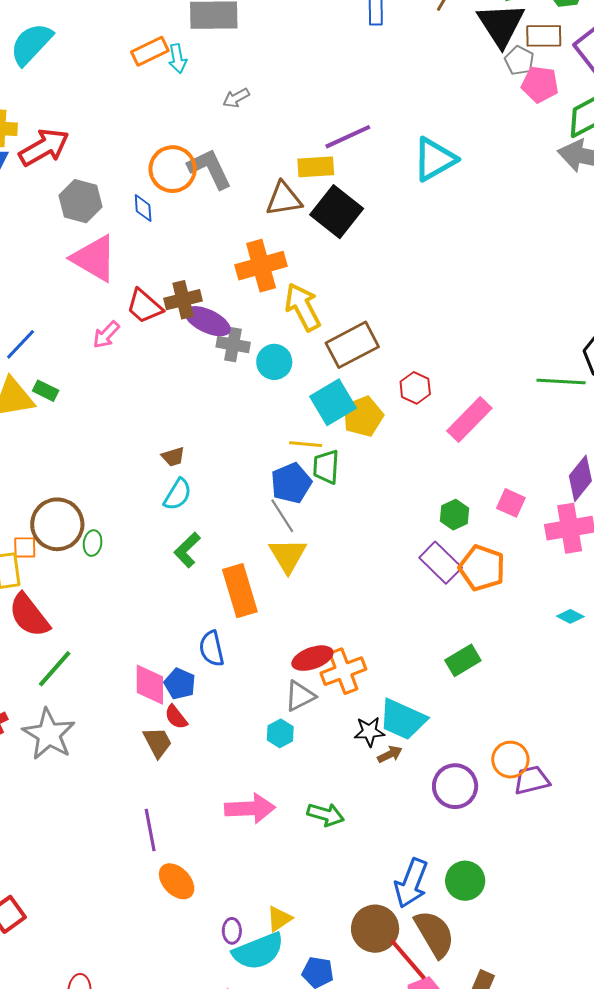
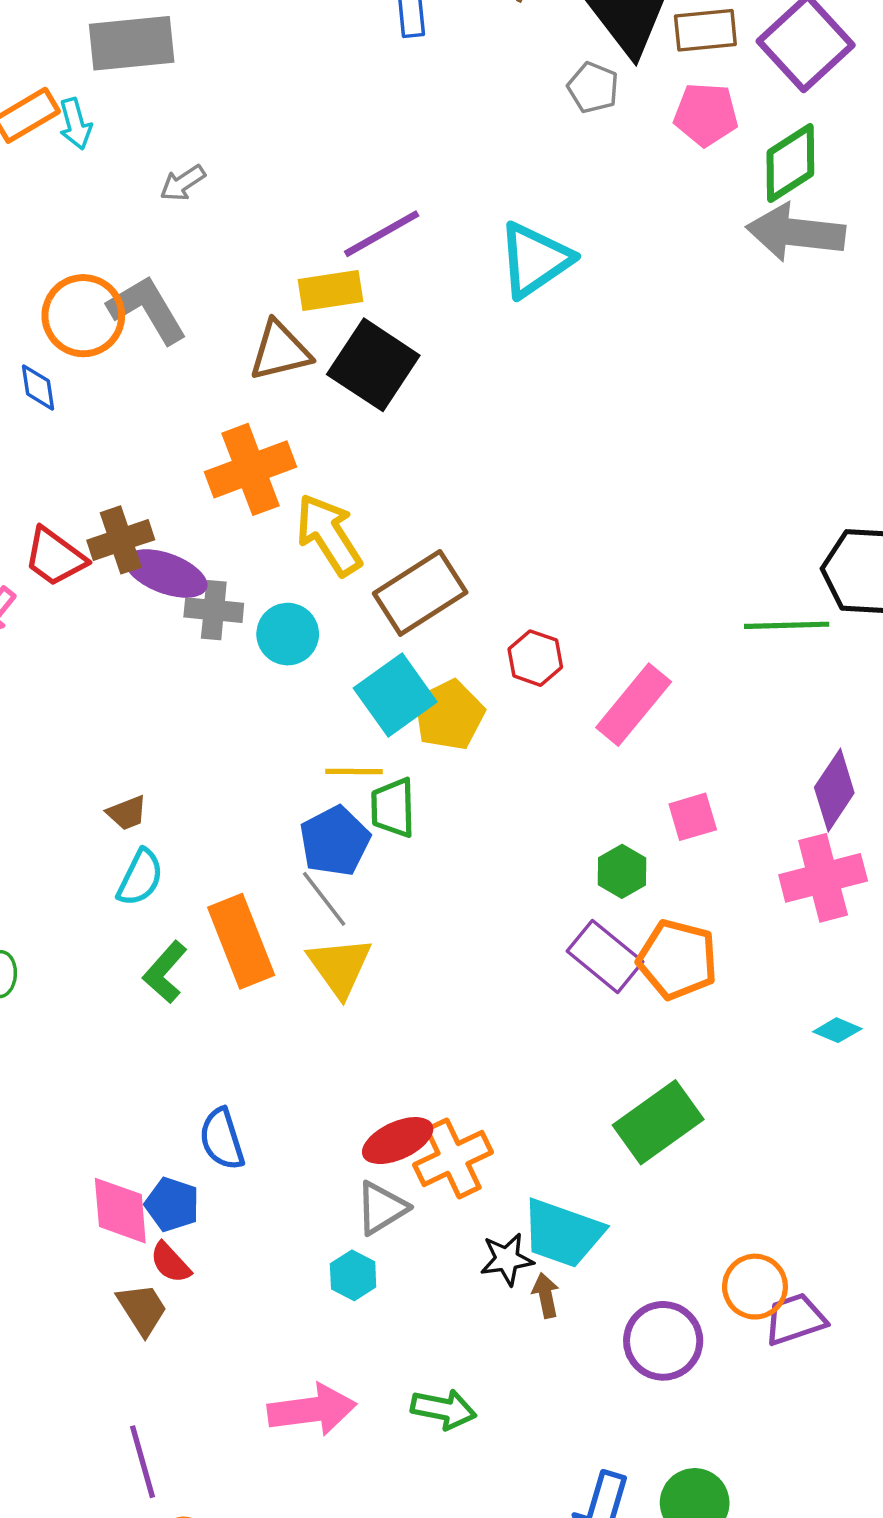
gray pentagon: (519, 60) -> (593, 88), moved
pink square: (511, 503) -> (693, 817), moved, turned -36
orange rectangle: (240, 591) -> (241, 941), moved
green rectangle: (463, 660) -> (658, 1122), size x1.4
brown arrow: (390, 754) -> (546, 1295), turned -70

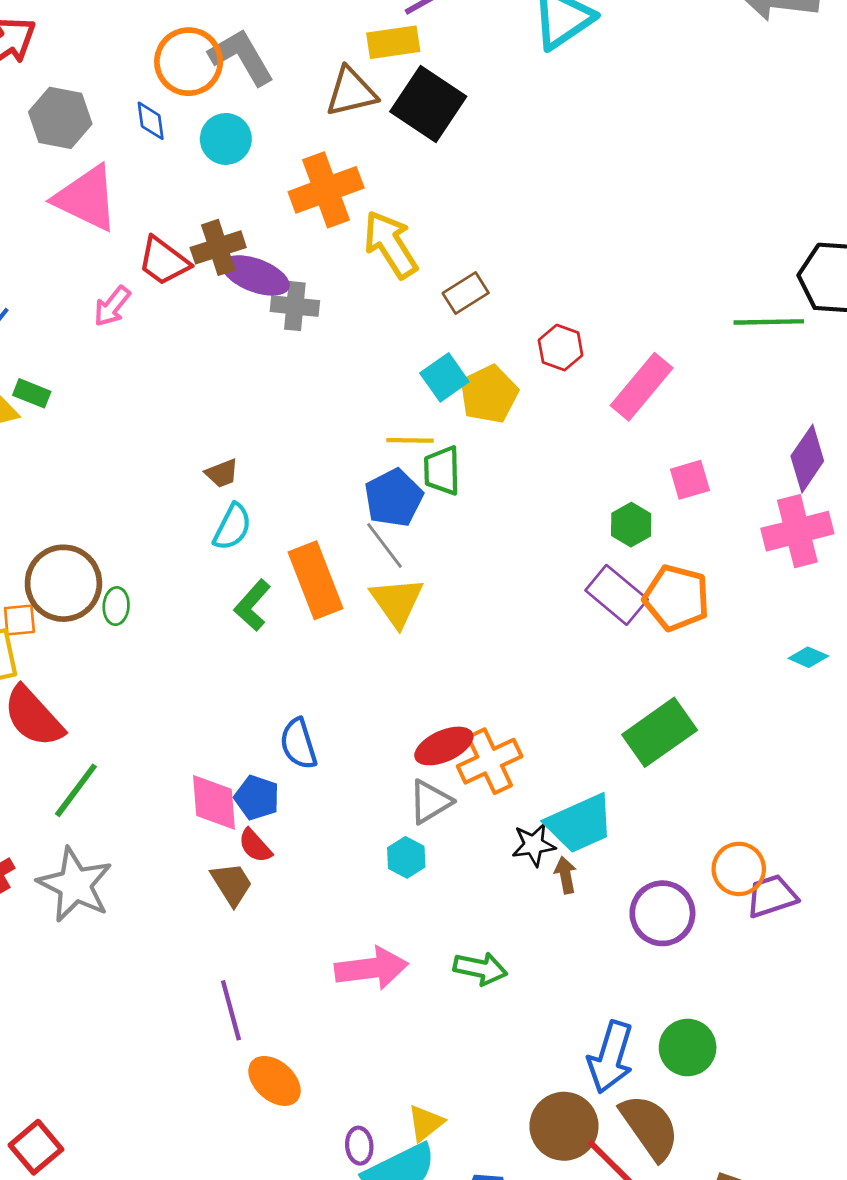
brown rectangle: (420, 593) -> (466, 293), size x0.6
cyan circle: (288, 634) -> (226, 139), moved
cyan square: (395, 695) -> (444, 377), size x0.7
cyan trapezoid: (563, 1233) -> (580, 824), turned -44

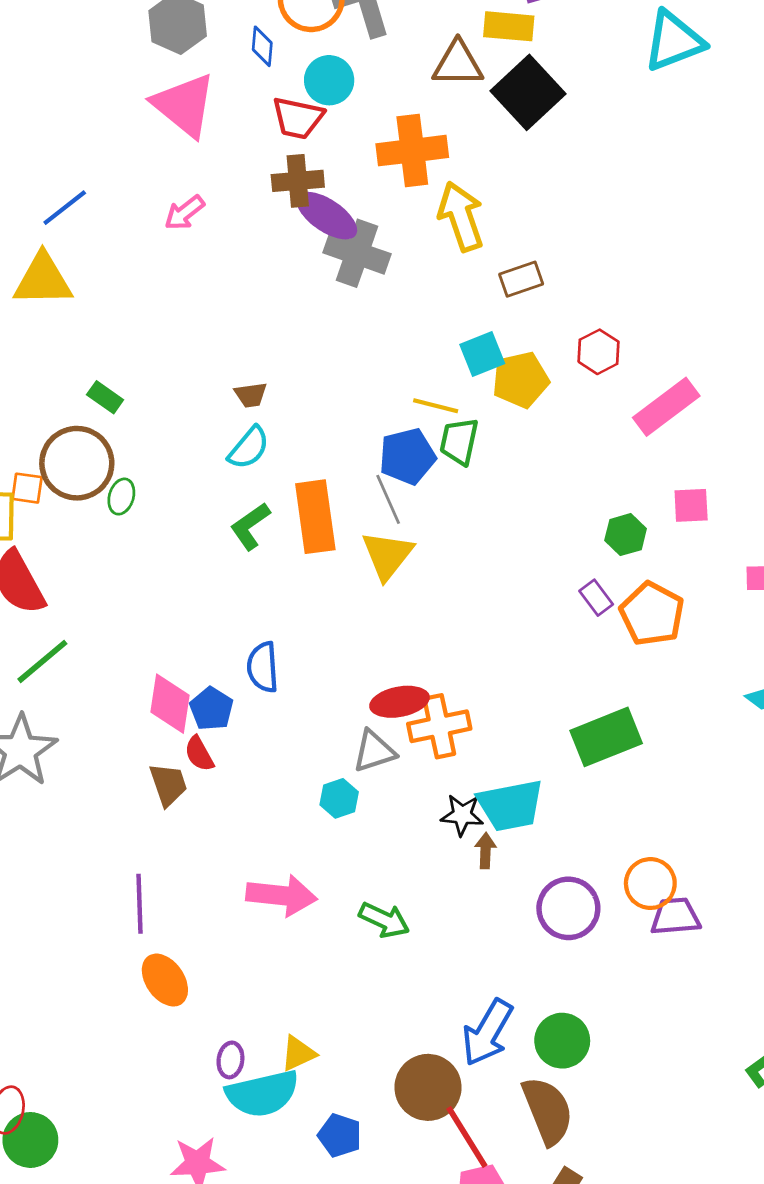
red trapezoid: (164, 261) -> (298, 118), moved, turned -38
gray cross: (295, 306) -> (357, 253), size x1.4
green rectangle: (32, 393) -> (105, 397), moved
purple rectangle: (617, 595) -> (596, 598), size x0.6
brown semicircle: (650, 1127) -> (548, 1111), moved

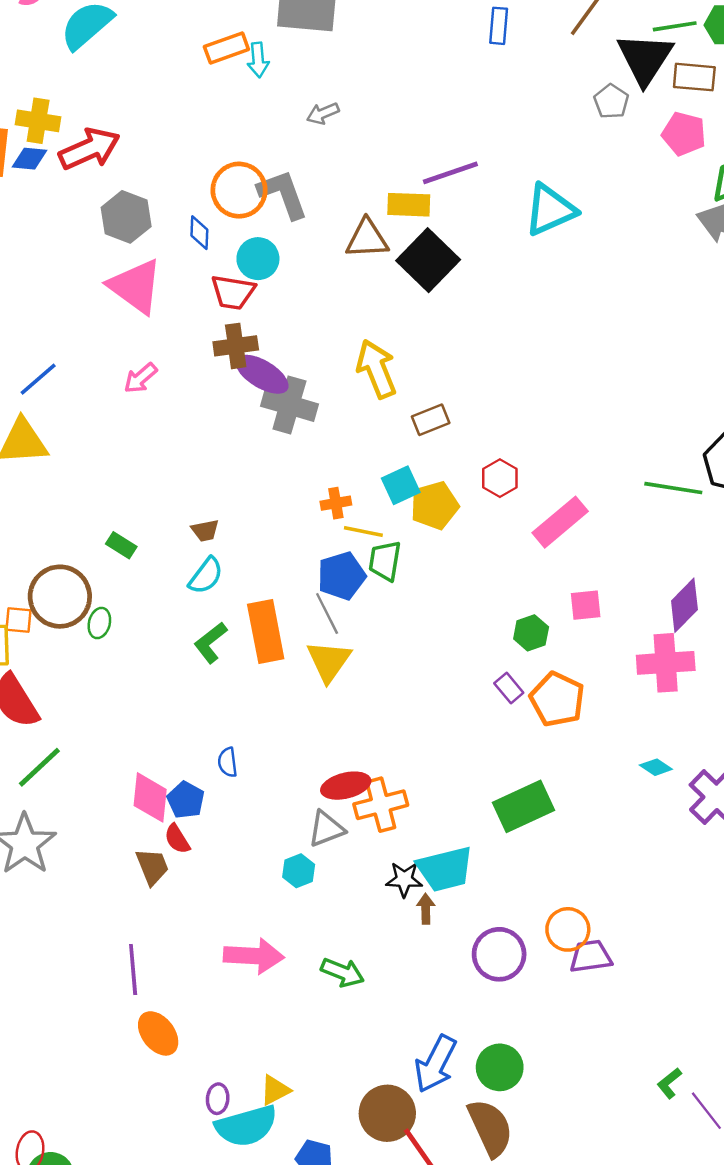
orange cross: (412, 151) -> (336, 503), moved, size x0.5
green rectangle: (105, 397) -> (121, 545), moved
blue semicircle: (263, 667) -> (228, 762), size x0.7

